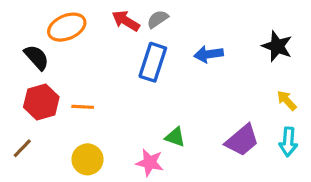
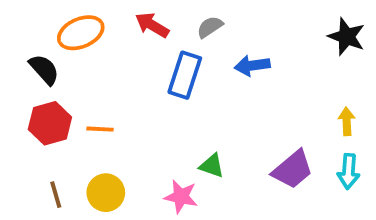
gray semicircle: (158, 19) -> (210, 27), moved
black star: (277, 46) -> (347, 37), moved
yellow arrow: (287, 100) -> (347, 121), turned 40
brown line: (22, 148) -> (56, 195), moved, turned -60

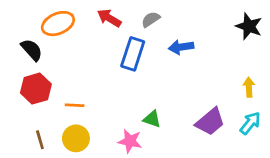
orange line: (100, 129) -> (75, 105), moved
cyan arrow: (349, 171) -> (250, 123), turned -145

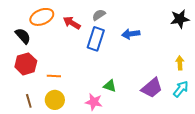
red arrow: (109, 18) -> (72, 23), moved
gray semicircle: (151, 19) -> (99, 15), moved
black star: (249, 26) -> (180, 19), turned -30

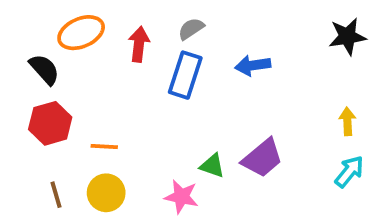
red arrow: (72, 23) -> (139, 44), turned 66
purple trapezoid: (152, 88) -> (262, 158), moved

